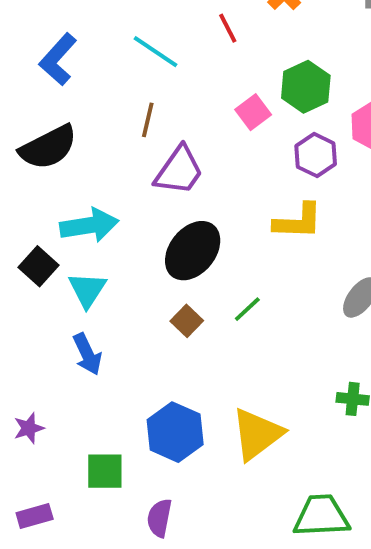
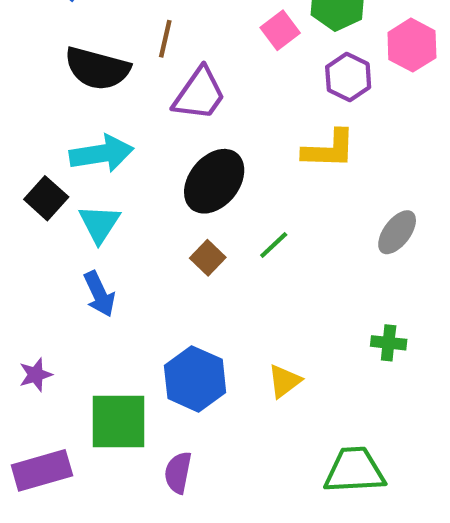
black semicircle: (48, 147) -> (97, 68), moved, turned 42
yellow triangle: (257, 434) -> (284, 381), size x0.6
green square: (105, 471) -> (118, 421), size x1.4
purple rectangle: (35, 516) -> (42, 470), size x1.5

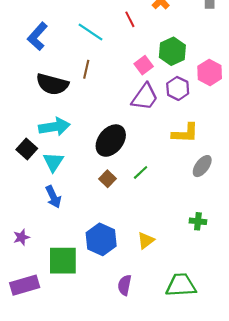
purple trapezoid: (199, 94) -> (145, 97), moved
yellow L-shape: (329, 149) -> (185, 133), moved
purple semicircle: (178, 473) -> (125, 285), moved

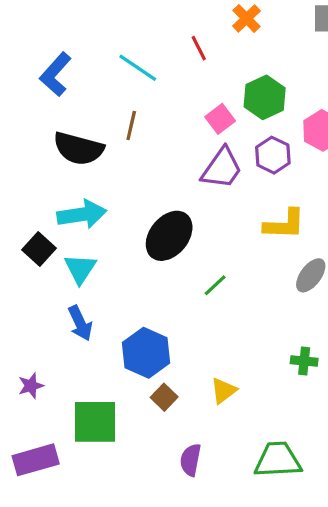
brown square: (108, 179) -> (164, 397), moved
blue hexagon: (101, 239) -> (146, 353), moved

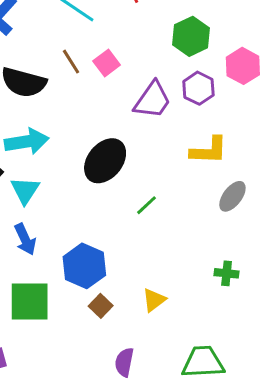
pink square: (220, 119) -> (107, 63), moved
brown line: (131, 125) -> (71, 62), turned -45
green square: (95, 422) -> (30, 301), moved

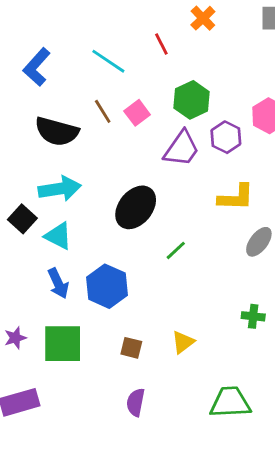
green hexagon: (191, 36) -> (192, 100), moved
cyan triangle: (25, 190) -> (58, 236), turned -36
blue hexagon: (84, 266) -> (107, 286), moved
brown square: (101, 306) -> (131, 348), turned -30
purple semicircle: (124, 362) -> (136, 402), moved

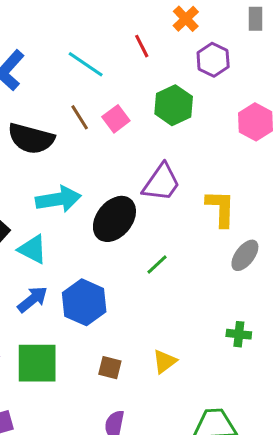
purple hexagon: (226, 137) -> (213, 60), moved
purple trapezoid: (181, 149) -> (161, 183), moved
cyan arrow: (60, 189) -> (58, 199), moved
yellow L-shape: (236, 197) -> (221, 208), turned -90
blue arrow: (58, 283) -> (33, 299), turned -104

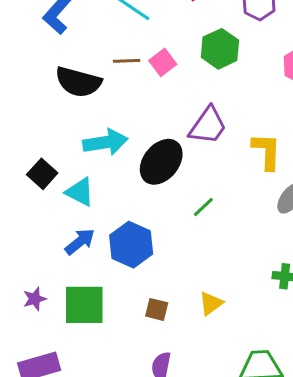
brown line: (80, 117) -> (127, 61), turned -60

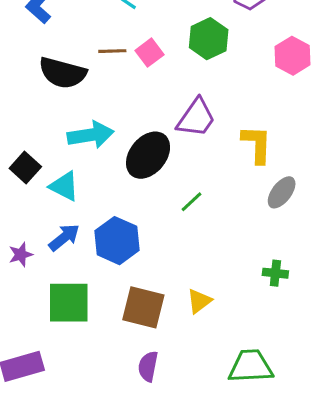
purple star: (35, 299) -> (21, 255), moved
brown square: (157, 309) -> (143, 307), size x1.8

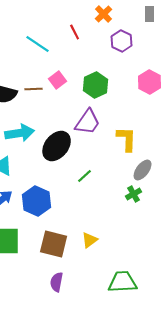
green hexagon: (209, 39) -> (96, 85), moved
brown line: (112, 51) -> (34, 89), moved
green cross: (275, 273) -> (134, 194), moved, turned -35

